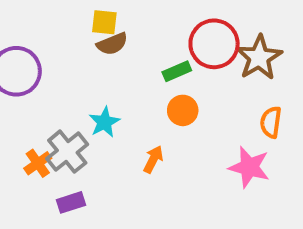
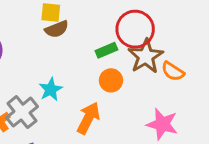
brown star: (259, 58) -> (146, 56), moved
orange semicircle: (271, 122) -> (173, 71), moved, turned -65
orange arrow: (153, 159) -> (88, 118), size x1.5

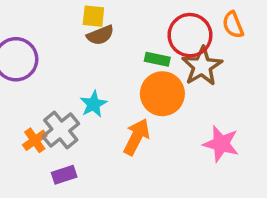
green rectangle: (106, 50) -> (157, 59), turned 35
orange semicircle: (173, 71) -> (233, 25), moved, turned 35
orange circle: (111, 80) -> (162, 94), size x1.6

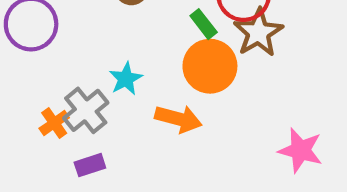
green rectangle: (157, 59) -> (204, 24), turned 40
orange arrow: (137, 137) -> (178, 119), turned 78
pink star: (221, 144) -> (300, 150), moved

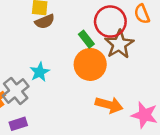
orange arrow: (178, 119) -> (109, 105), moved

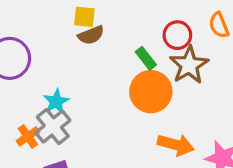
red circle: (110, 22) -> (177, 35), size x0.7
cyan star: (40, 72) -> (56, 102), moved

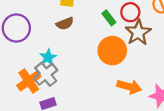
brown semicircle: (91, 35) -> (65, 23), moved
green rectangle: (146, 58) -> (109, 18), moved
orange cross: (28, 136) -> (29, 81), size x1.5

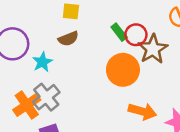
red circle: (130, 12) -> (136, 35), moved
cyan star: (48, 57) -> (42, 62), moved

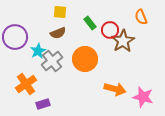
green rectangle: (119, 32) -> (90, 23), moved
orange circle: (123, 70) -> (85, 59), moved
gray cross: (46, 97) -> (52, 61), moved

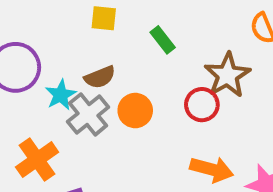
red circle: (110, 30) -> (202, 105), moved
brown semicircle: (58, 33) -> (100, 77), moved
orange circle: (85, 59) -> (135, 111), moved, size x0.7

